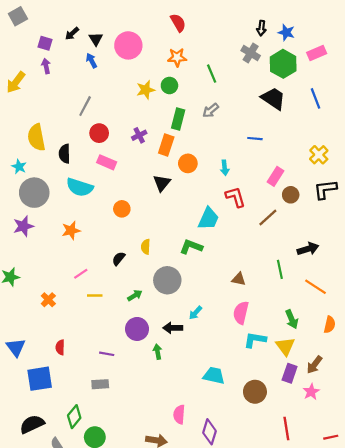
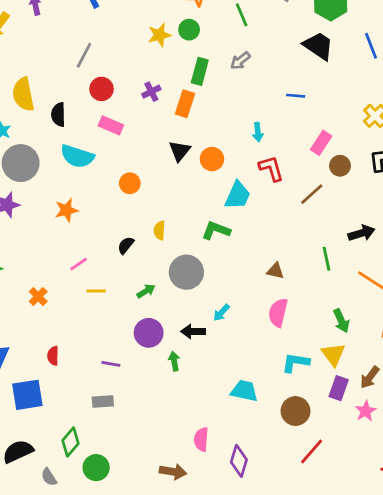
orange circle: (188, 163) -> (212, 159), moved
cyan L-shape: (255, 340) -> (296, 362), moved
red line: (286, 429) -> (312, 451), moved, turned 50

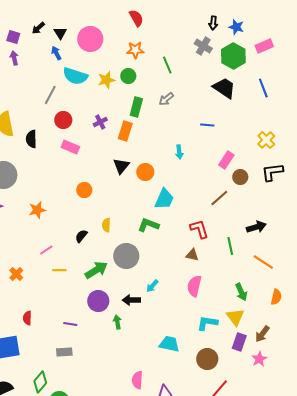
cyan semicircle: (77, 156) -> (75, 76), moved
red L-shape: (271, 168) -> (199, 229), moved
green arrow: (146, 291) -> (96, 270), size x1.6

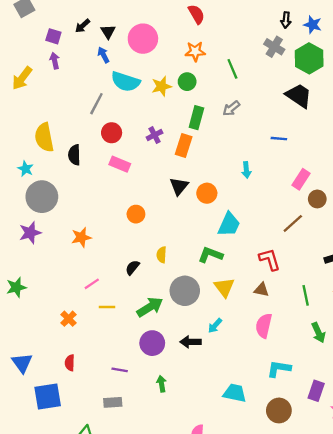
green line: (230, 246) -> (306, 295), moved
orange cross: (16, 274) -> (69, 319), moved
yellow triangle: (235, 317) -> (224, 287), moved
green arrow: (117, 322) -> (162, 384), moved

